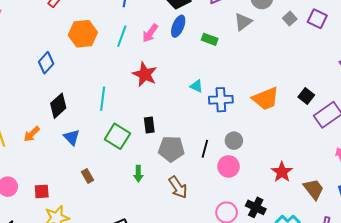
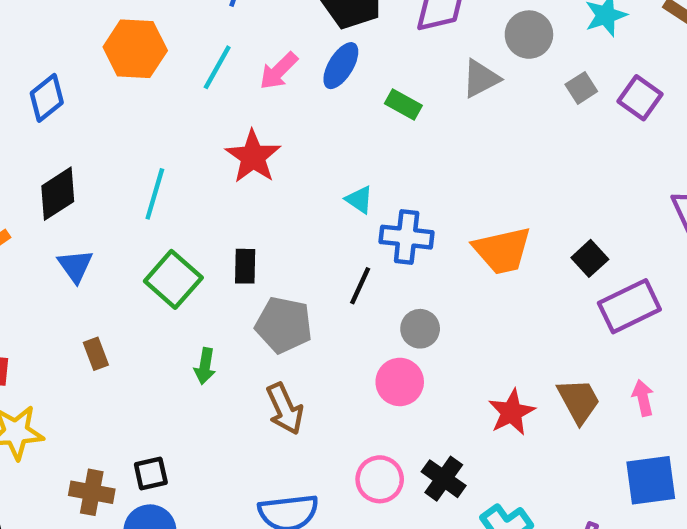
black line: (205, 149) -> (360, 286), moved
brown trapezoid: (314, 189) -> (579, 401), moved

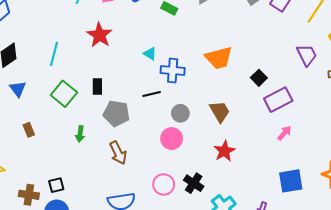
orange trapezoid: (502, 250) -> (219, 58), moved
black line: (360, 286) -> (152, 94), turned 54
pink arrow: (643, 398) -> (284, 133), moved, turned 56
brown trapezoid: (579, 401) -> (220, 112), moved

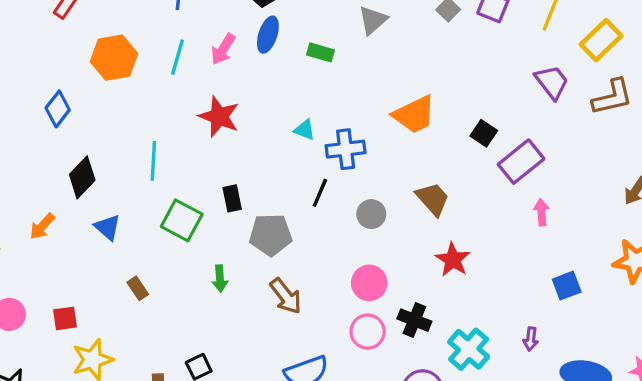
black line: (152, 94) -> (320, 193), turned -42
pink arrow: (284, 133) -> (541, 212), turned -35
pink circle: (172, 139) -> (369, 283), moved
blue square: (291, 181) -> (567, 286), size x0.7

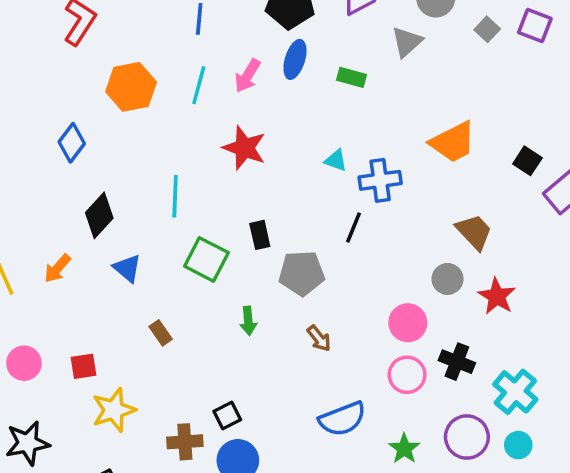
gray circle: (371, 214) -> (448, 279), moved
brown arrow: (286, 296) -> (319, 338), size x0.7

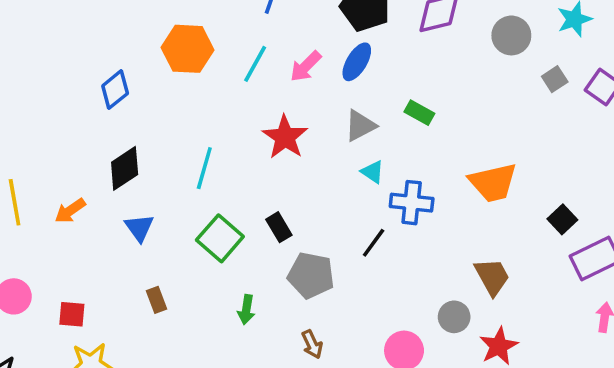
gray triangle: (407, 42) -> (360, 126), moved
green rectangle: (352, 77) -> (419, 113), moved
black rectangle: (260, 235) -> (279, 227), turned -32

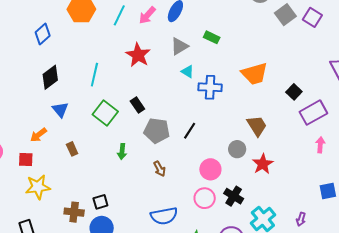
gray square: (555, 79) -> (285, 15), size x1.5
orange arrow: (70, 211) -> (38, 135), moved
black line: (374, 243) -> (190, 131), moved

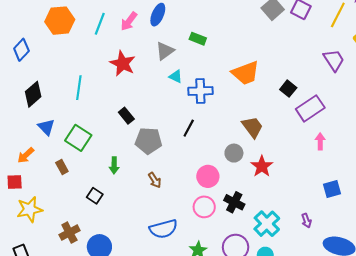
green square: (105, 113) -> (78, 138), moved
black line: (190, 131) -> (189, 128), moved
black square: (100, 202) -> (95, 196), moved, turned -35
brown cross: (74, 212) -> (69, 233), turned -30
purple arrow: (301, 219) -> (306, 221), turned -32

